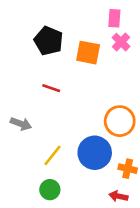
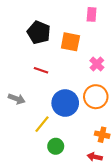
pink cross: (121, 42) -> (97, 64), moved
blue circle: (95, 153) -> (65, 103), moved
green circle: (50, 190) -> (56, 146), moved

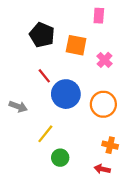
pink cross: (97, 64) -> (104, 60), moved
red line: (41, 70) -> (44, 76), turned 32
blue circle: (65, 103) -> (66, 94), moved

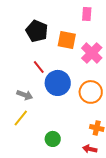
pink cross: (104, 60) -> (92, 53), size x1.5
gray arrow: (18, 107) -> (25, 95), moved
yellow line: (45, 134) -> (21, 118), moved

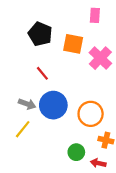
blue circle: (58, 83) -> (53, 105), moved
orange circle: (91, 92) -> (91, 114), moved
green circle: (53, 139) -> (76, 152), moved

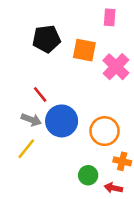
black pentagon: (40, 34) -> (46, 39), turned -30
red line: (42, 73) -> (40, 94), moved

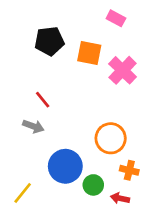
pink rectangle: (110, 17) -> (116, 18), turned -66
blue circle: (62, 121) -> (65, 166), moved
yellow line: (26, 149) -> (23, 193), moved

